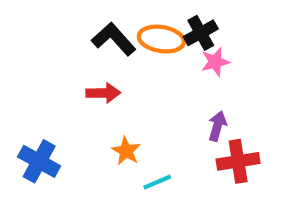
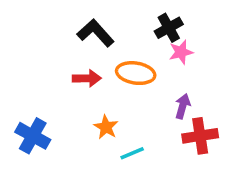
orange ellipse: (161, 39) -> (136, 73), moved

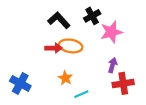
black cross: (169, 28) -> (92, 16), moved
pink star: (181, 52) -> (111, 32), size x1.5
orange ellipse: (136, 73) -> (71, 46), moved

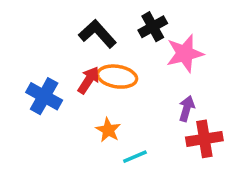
red arrow: (54, 48) -> (89, 80), turned -56
blue cross: (20, 83) -> (44, 96), moved

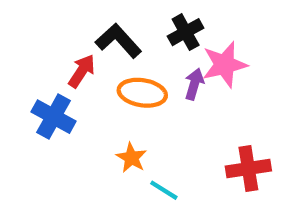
red arrow: (89, 80) -> (82, 71), moved
purple arrow: (187, 109) -> (194, 84), moved
cyan line: (135, 157) -> (164, 190), turned 55

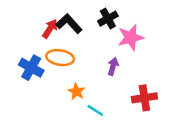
red arrow: (82, 71) -> (50, 29), moved
purple arrow: (194, 84) -> (113, 66), moved
orange ellipse: (142, 93) -> (60, 58), moved

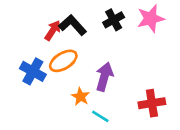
pink star: (131, 37) -> (151, 19), moved
orange ellipse: (60, 58) -> (63, 61), turned -40
purple arrow: (113, 66) -> (104, 77), moved, size x1.5

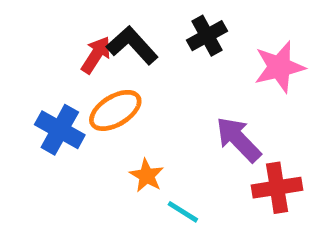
pink star: (151, 19) -> (279, 67), moved
purple arrow: (104, 77) -> (238, 139), moved, turned -60

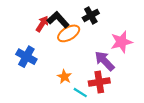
pink star: (279, 67) -> (121, 42), moved
orange ellipse: (115, 110) -> (69, 33), moved
red cross: (277, 188) -> (99, 82), moved

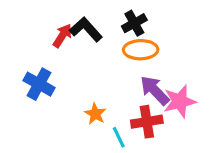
orange ellipse: (69, 33) -> (141, 50), moved, turned 30
pink star: (121, 42) -> (180, 101), moved
cyan line: (80, 93) -> (119, 137), turned 32

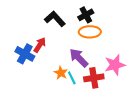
red arrow: (62, 36) -> (40, 45), moved
purple arrow: (155, 90) -> (79, 58), moved
cyan line: (119, 137) -> (72, 78), moved

